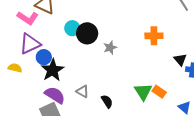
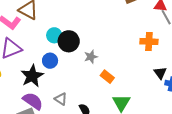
orange cross: (154, 36) -> (149, 42), moved
blue circle: (44, 57) -> (50, 61), moved
orange rectangle: (159, 92) -> (107, 77), moved

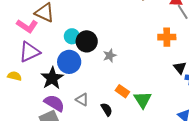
blue circle: (50, 61) -> (69, 62), size x1.5
orange rectangle: (107, 77) -> (122, 91), moved

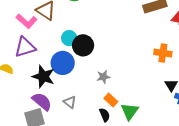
gray star: (110, 56) -> (103, 77), moved
black star: (52, 78) -> (43, 77), turned -30
black semicircle: (107, 109) -> (105, 115), moved

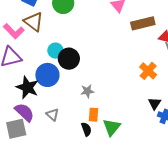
orange cross: (163, 53) -> (148, 71), turned 30
orange rectangle: (111, 100) -> (93, 115), turned 48

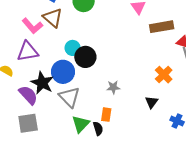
gray star: (87, 91) -> (113, 87), moved
black triangle: (155, 103) -> (152, 102), moved
purple semicircle: (24, 112) -> (28, 95), moved
gray triangle: (52, 114) -> (69, 97), moved, size x1.6
green triangle: (112, 127) -> (81, 124), moved

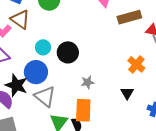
black circle: (85, 57) -> (68, 52), moved
orange rectangle: (106, 115) -> (83, 110), size x1.6

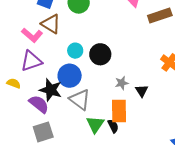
black triangle: (127, 93) -> (142, 91), moved

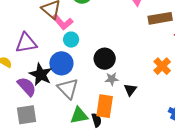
pink L-shape: (32, 35) -> (63, 22), moved
black circle: (100, 54) -> (105, 59), moved
green triangle: (95, 124) -> (79, 116), turned 36

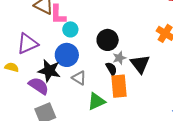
pink L-shape: (63, 22) -> (58, 15), turned 55
gray triangle: (68, 89) -> (79, 78), size x0.7
black triangle: (130, 90) -> (140, 64), size x1.5
black semicircle: (97, 120) -> (111, 69), moved

